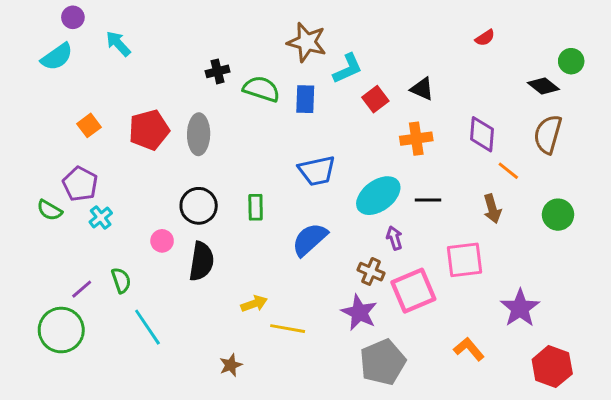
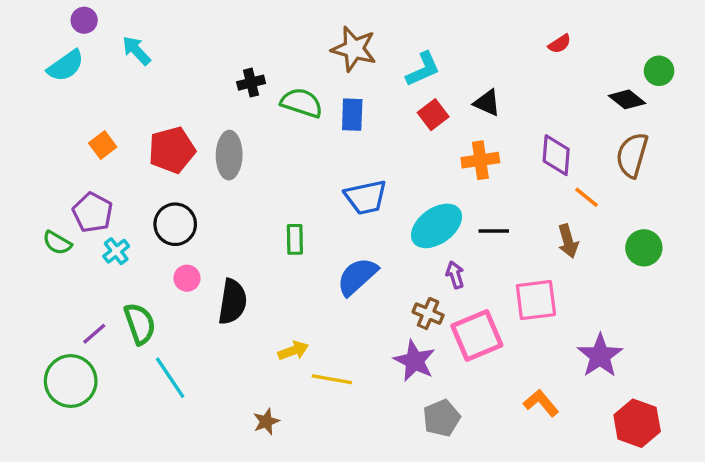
cyan L-shape: (348, 68) -> (423, 69), moved
black circle: (199, 206) -> (175, 224), moved
green semicircle: (121, 280) -> (140, 324), size x1.4
gray pentagon: (383, 362) -> (442, 418), size x0.7

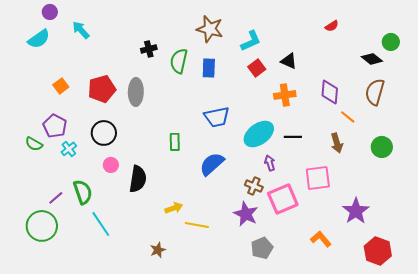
green semicircle: (302, 103) -> (179, 61), turned -95

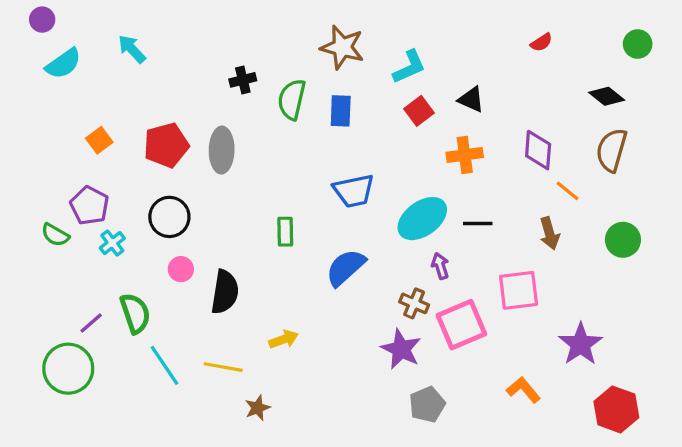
purple circle: (50, 12) -> (42, 20), moved
green circle: (391, 42) -> (638, 44), moved
yellow line: (197, 225) -> (223, 367), moved

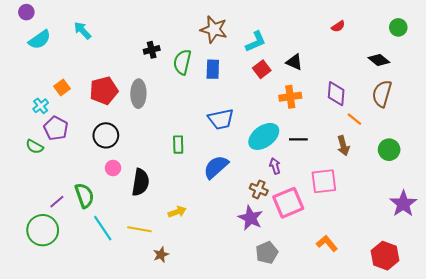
cyan cross: (112, 243) -> (41, 106), moved
purple star: (581, 344) -> (403, 204), moved

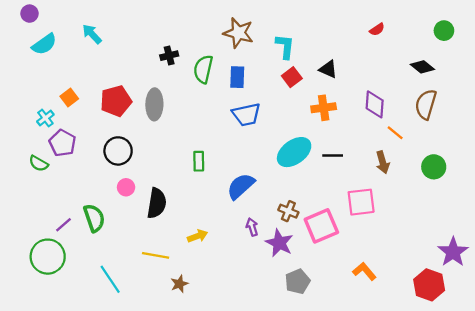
cyan L-shape: (256, 42) -> (285, 46), turned -60
blue trapezoid: (221, 119) -> (246, 115), moved
purple arrow: (275, 166) -> (252, 227), moved
purple star: (403, 204) -> (453, 252), moved
cyan line: (103, 228) -> (110, 279), moved

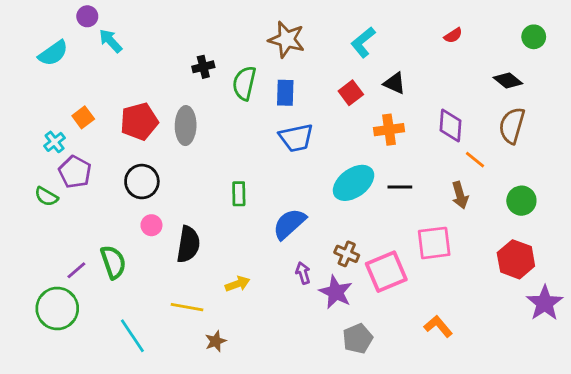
purple circle: (29, 14) -> (87, 16), moved
cyan L-shape: (285, 46) -> (363, 42), moved, turned -135
red hexagon: (429, 285) -> (516, 259), moved

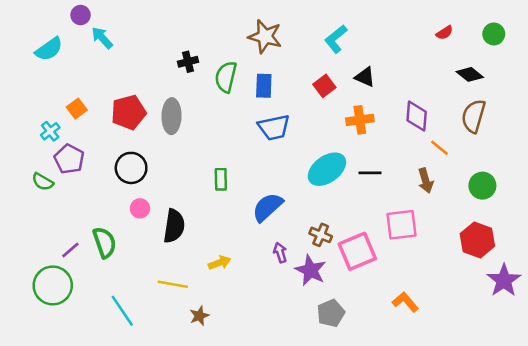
red semicircle: (453, 35) -> (444, 33), moved

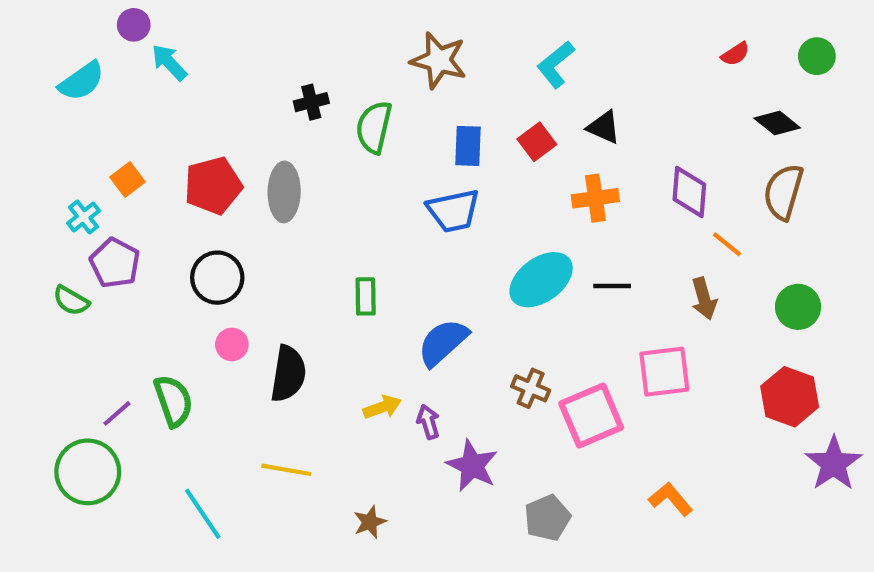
blue rectangle: (264, 86) -> (468, 146), moved
purple arrow: (280, 253) -> (428, 422), moved
yellow arrow: (220, 263) -> (382, 407), moved
purple star: (311, 270) -> (472, 466), moved
brown star: (199, 316) -> (370, 522), moved

